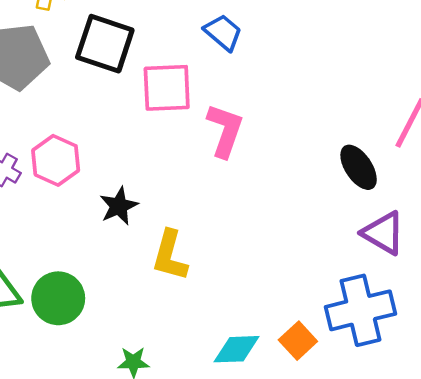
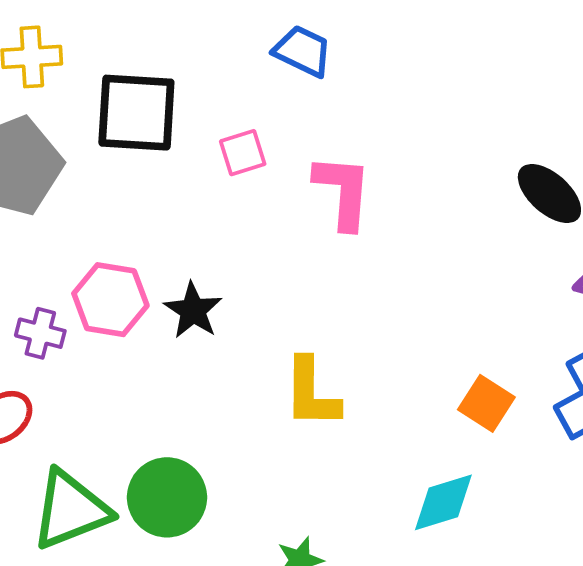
pink square: (167, 88) -> (243, 153), size x0.6
black star: (119, 206) -> (193, 310), moved
orange square: (298, 341) -> (486, 403), moved

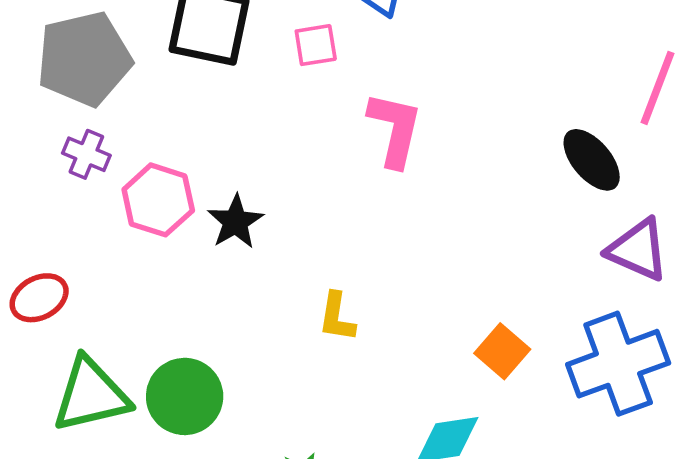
pink square: (243, 153) -> (316, 45), moved
purple cross: (40, 333) -> (86, 154), moved
yellow L-shape: (311, 393) -> (337, 317), size x0.7

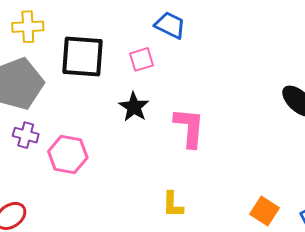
pink L-shape: (395, 129) -> (189, 128), moved
black star: (235, 222) -> (134, 107), moved

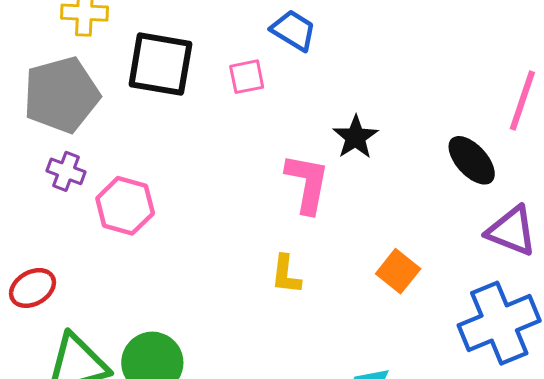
black star: (134, 107) -> (356, 137), moved
yellow L-shape: (173, 205) -> (286, 274), moved
orange square: (265, 211) -> (398, 271), moved

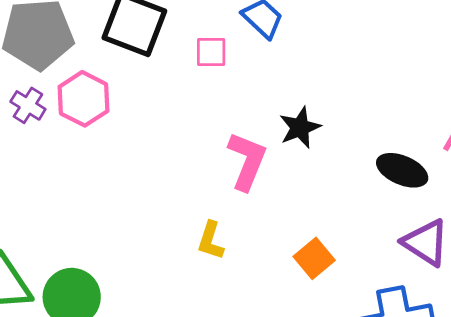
black ellipse: (472, 160) -> (402, 170), turned -36
pink hexagon: (125, 206) -> (84, 99), moved

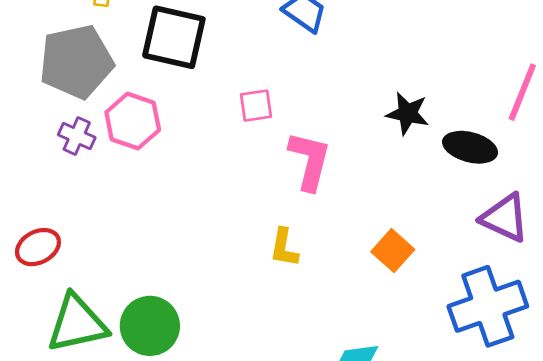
pink square: (211, 52) -> (256, 106), moved
black star: (300, 128) -> (408, 113), moved, turned -30

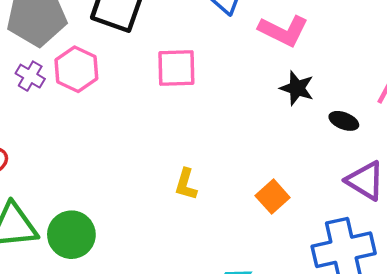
pink square: (256, 106) -> (176, 68), size x1.5
black ellipse: (470, 147) -> (344, 121), size x0.7
pink L-shape: (310, 161) -> (283, 31), moved, turned 96

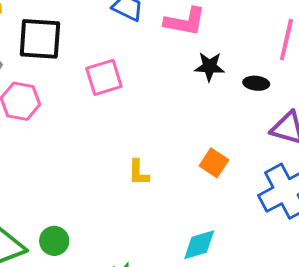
green circle: (71, 235) -> (54, 241), size x0.7

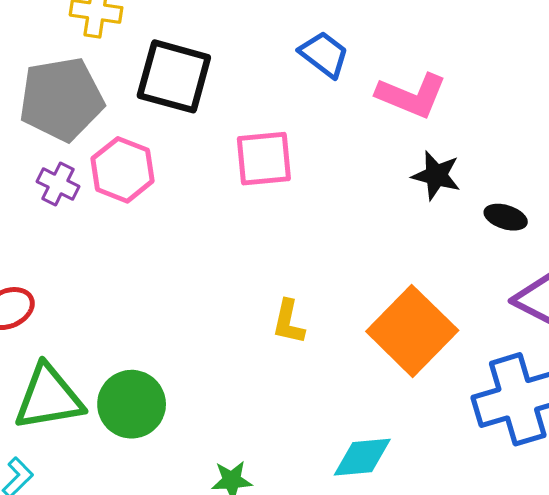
orange square: (214, 163) -> (412, 331), size x1.8
green circle: (54, 241) -> (132, 404), size x1.4

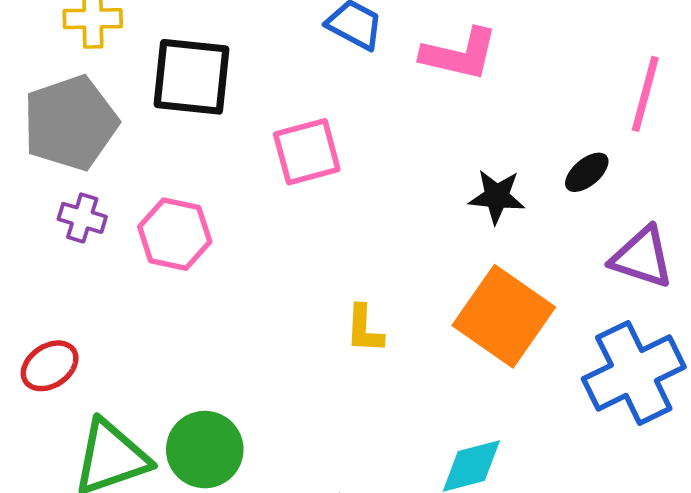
pink hexagon: (123, 170) -> (175, 234), moved
black star: (436, 175) -> (497, 197), moved
black ellipse: (506, 217) -> (587, 172), turned -48

